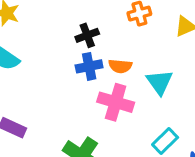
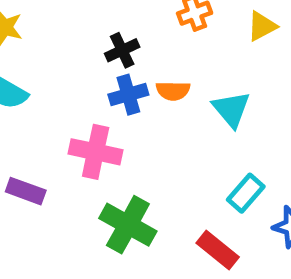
pink cross: (116, 102) -> (96, 152), moved

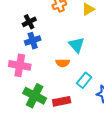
orange semicircle: (173, 91) -> (63, 63), moved
red rectangle: (218, 250) -> (62, 101), moved, turned -48

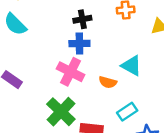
cyan triangle: (77, 45) -> (131, 66), turned -36
pink cross: (20, 65) -> (71, 72), moved

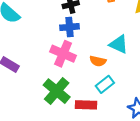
cyan rectangle: (127, 112) -> (105, 84), moved

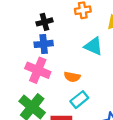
cyan triangle: (119, 44) -> (93, 46), moved

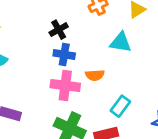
blue cross: (44, 44) -> (64, 54), turned 30
orange semicircle: (72, 77) -> (95, 75), moved

